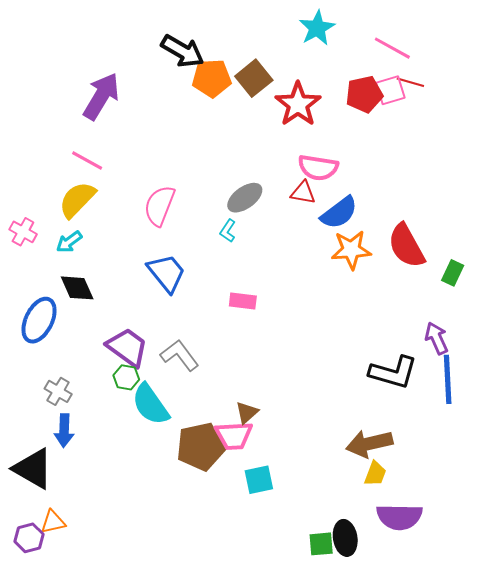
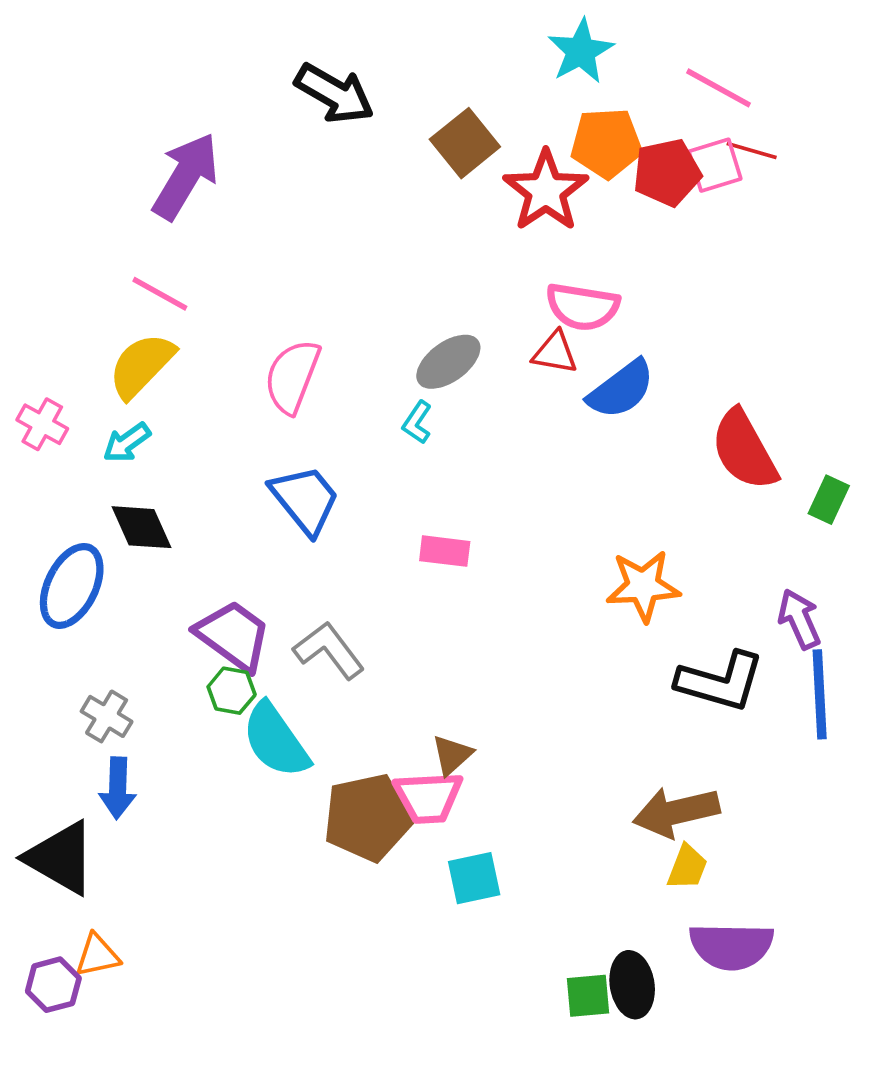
orange pentagon: (212, 78) -> (606, 143), moved
orange star: (351, 250) -> (643, 586), moved

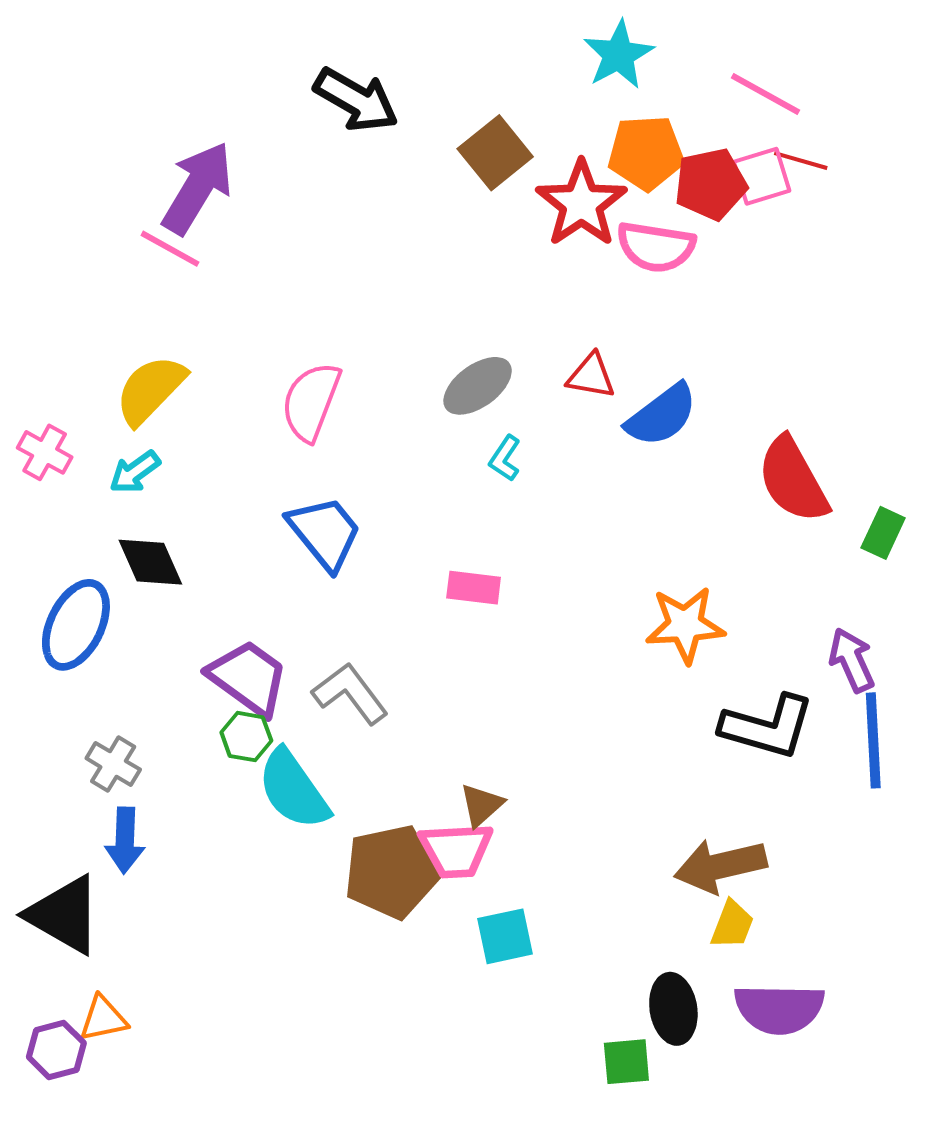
pink line: (160, 294) -> (170, 249), moved
pink semicircle: (583, 307) -> (656, 247), moved
cyan L-shape: (417, 422) -> (505, 458), moved
black ellipse: (632, 985) -> (673, 1009), moved

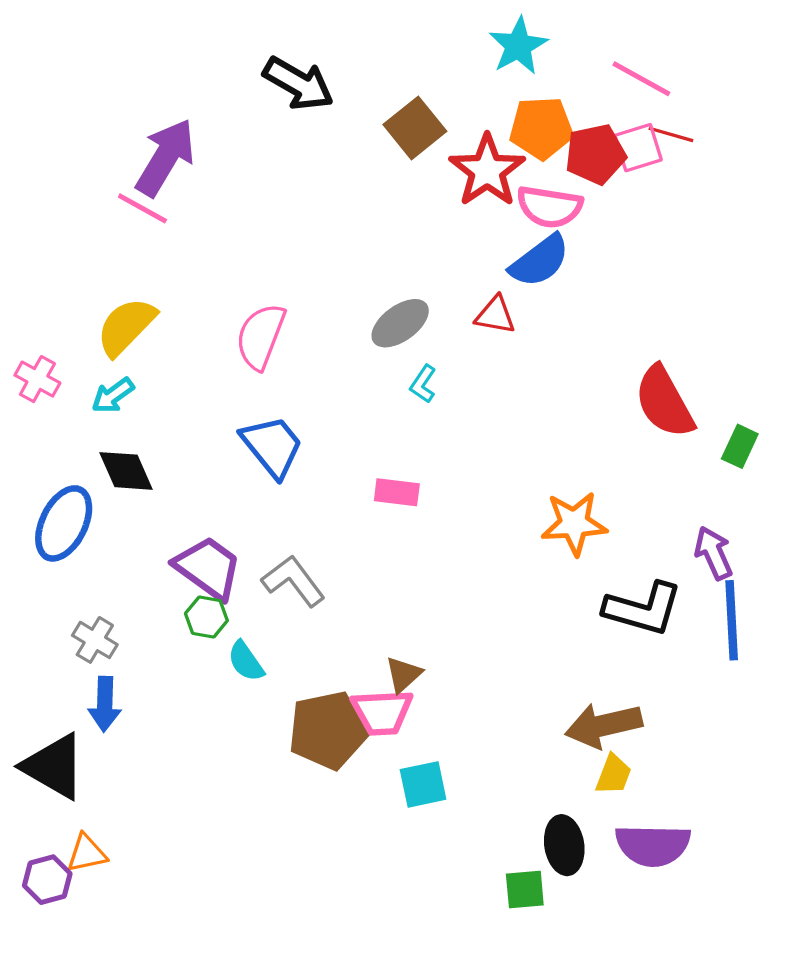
blue semicircle: (662, 415) -> (540, 261), moved
cyan semicircle: (293, 789) -> (246, 661), size x0.6

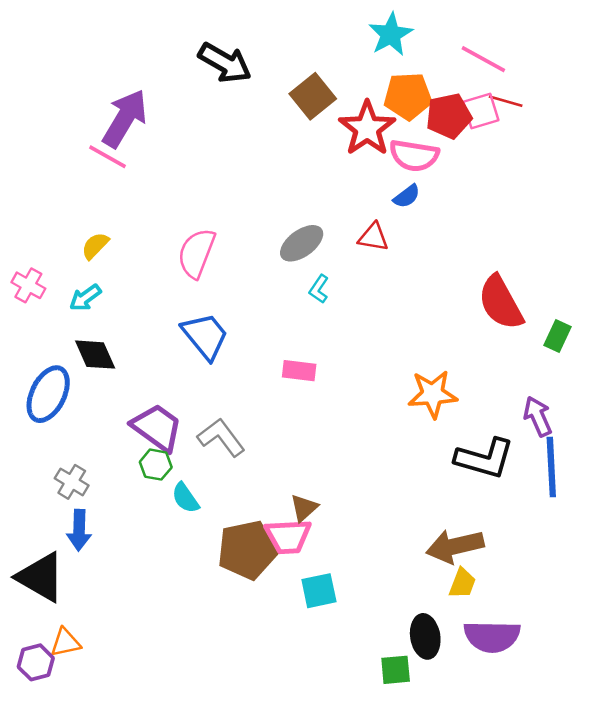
blue semicircle: (540, 261) -> (407, 196), size x0.6
yellow semicircle: (126, 327) -> (95, 246), size x0.6

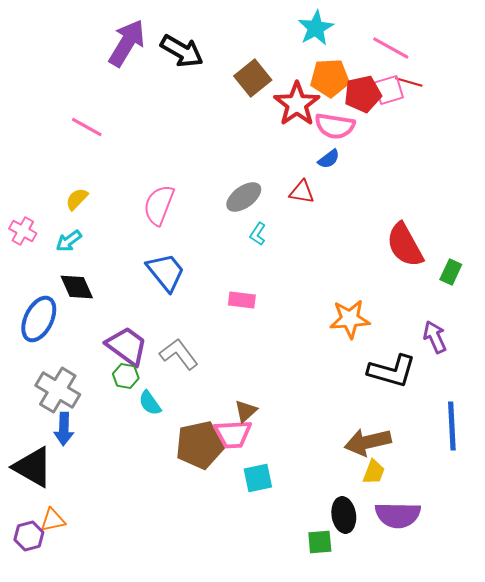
purple arrow: (125, 118) -> (127, 43), moved
blue line: (551, 467) -> (452, 426), moved
gray cross: (72, 482) -> (58, 390), size x1.6

